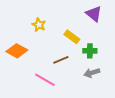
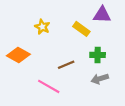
purple triangle: (94, 14) -> (102, 15), turned -36
yellow rectangle: (72, 37) -> (81, 29), moved

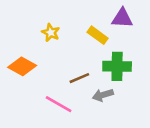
green cross: (98, 55) -> (117, 66), size x1.5
gray arrow: (100, 79) -> (103, 95), moved

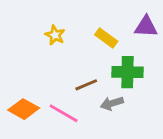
purple triangle: (122, 18) -> (146, 27), moved
orange diamond: (22, 66) -> (24, 109), moved

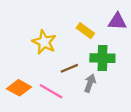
yellow star: (55, 35) -> (44, 42), moved, size x1.5
gray arrow: (112, 103) -> (90, 83), turned 126

